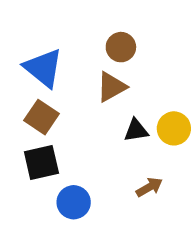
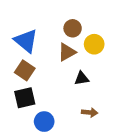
yellow circle: (174, 128) -> (94, 44), moved
brown arrow: (149, 187) -> (90, 112), turned 35

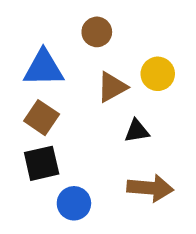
brown circle: (73, 28) -> (97, 32), moved
blue triangle: (26, 41) -> (43, 68), turned -40
brown arrow: (90, 112) -> (150, 188), size x1.6

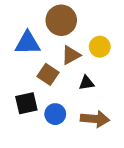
brown circle: (97, 32) -> (61, 20), size x1.6
brown square: (42, 118) -> (48, 74), moved
blue circle: (74, 203) -> (55, 114), moved

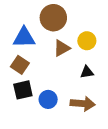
brown square: (48, 74) -> (20, 65), moved
black triangle: (87, 83) -> (87, 72), moved

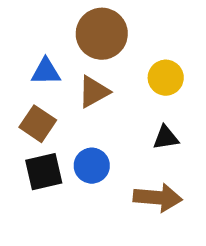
blue triangle: (24, 38) -> (46, 72), size x0.7
brown triangle: (62, 48) -> (94, 92), moved
blue circle: (48, 99) -> (92, 166), moved

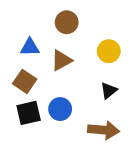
brown circle: (102, 34) -> (67, 22), size x0.7
black triangle: (166, 138) -> (109, 91), turned -30

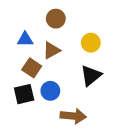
brown square: (25, 81) -> (32, 68), moved
black triangle: (109, 91) -> (91, 76), size x1.5
brown arrow: (103, 130) -> (73, 116), moved

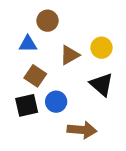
brown circle: (56, 19) -> (47, 21), moved
brown triangle: (51, 50) -> (70, 55), moved
black triangle: (91, 76) -> (102, 84), turned -40

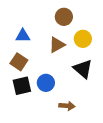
brown circle: (47, 21) -> (64, 17), moved
brown square: (35, 76) -> (19, 62), moved
brown arrow: (82, 130) -> (67, 106), size x0.7

